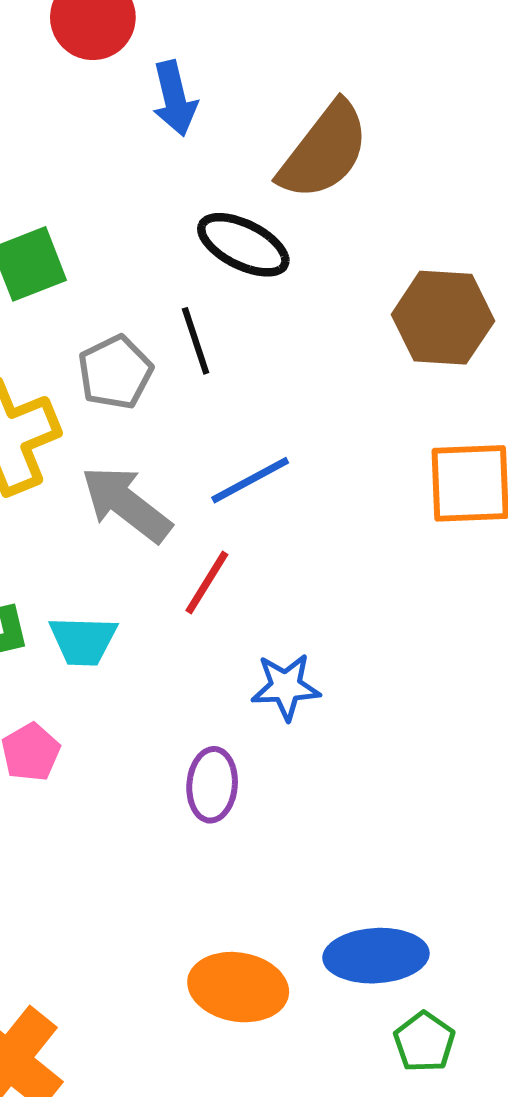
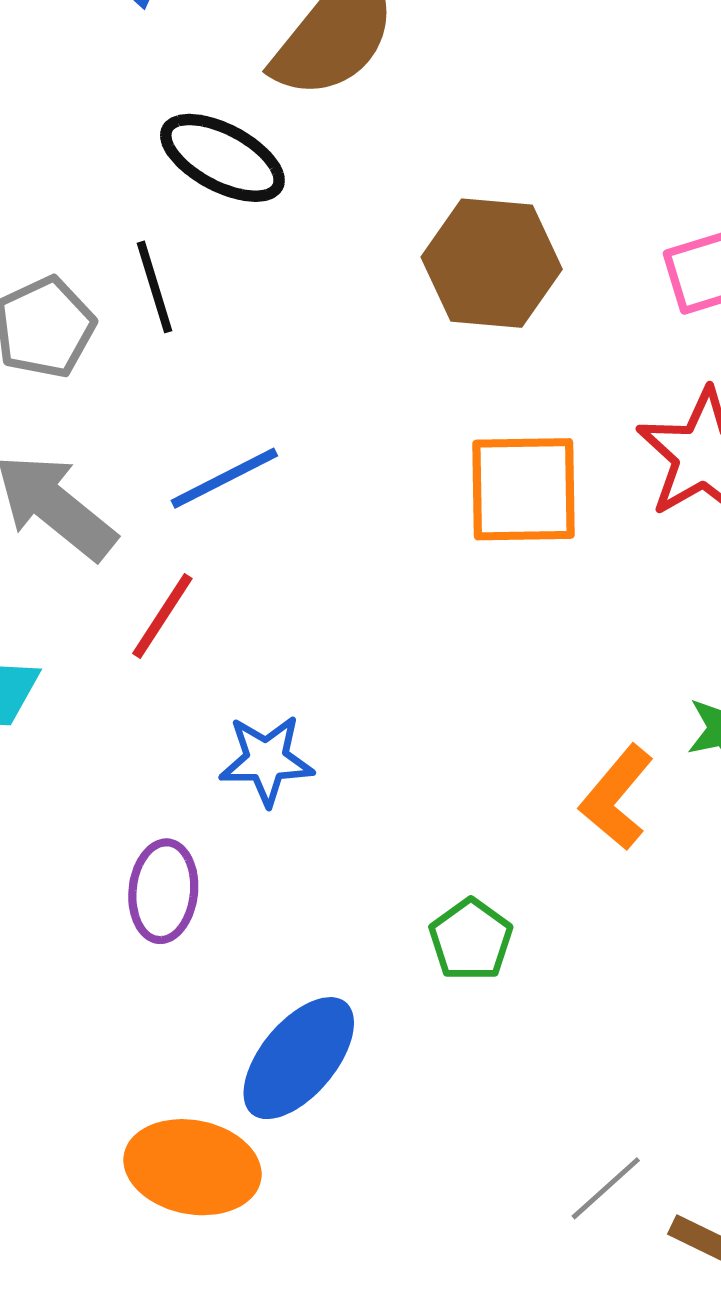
blue ellipse: (376, 956) -> (299, 1058), moved, turned -48
green pentagon: (424, 1042) -> (471, 940), moved

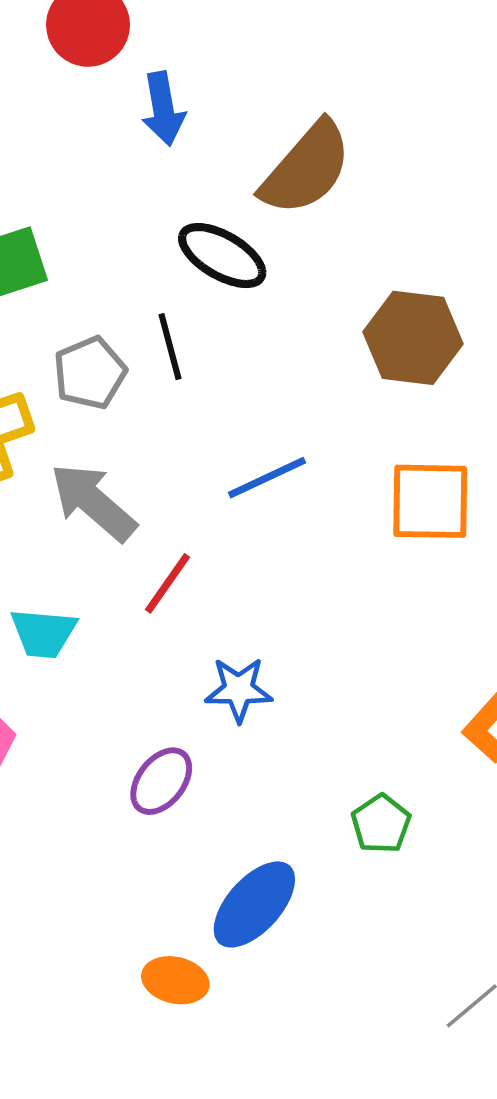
blue line: (224, 478) -> (267, 478), moved
purple ellipse: (163, 891) -> (161, 781), turned 30
orange ellipse: (192, 1167) -> (175, 980), size x0.7

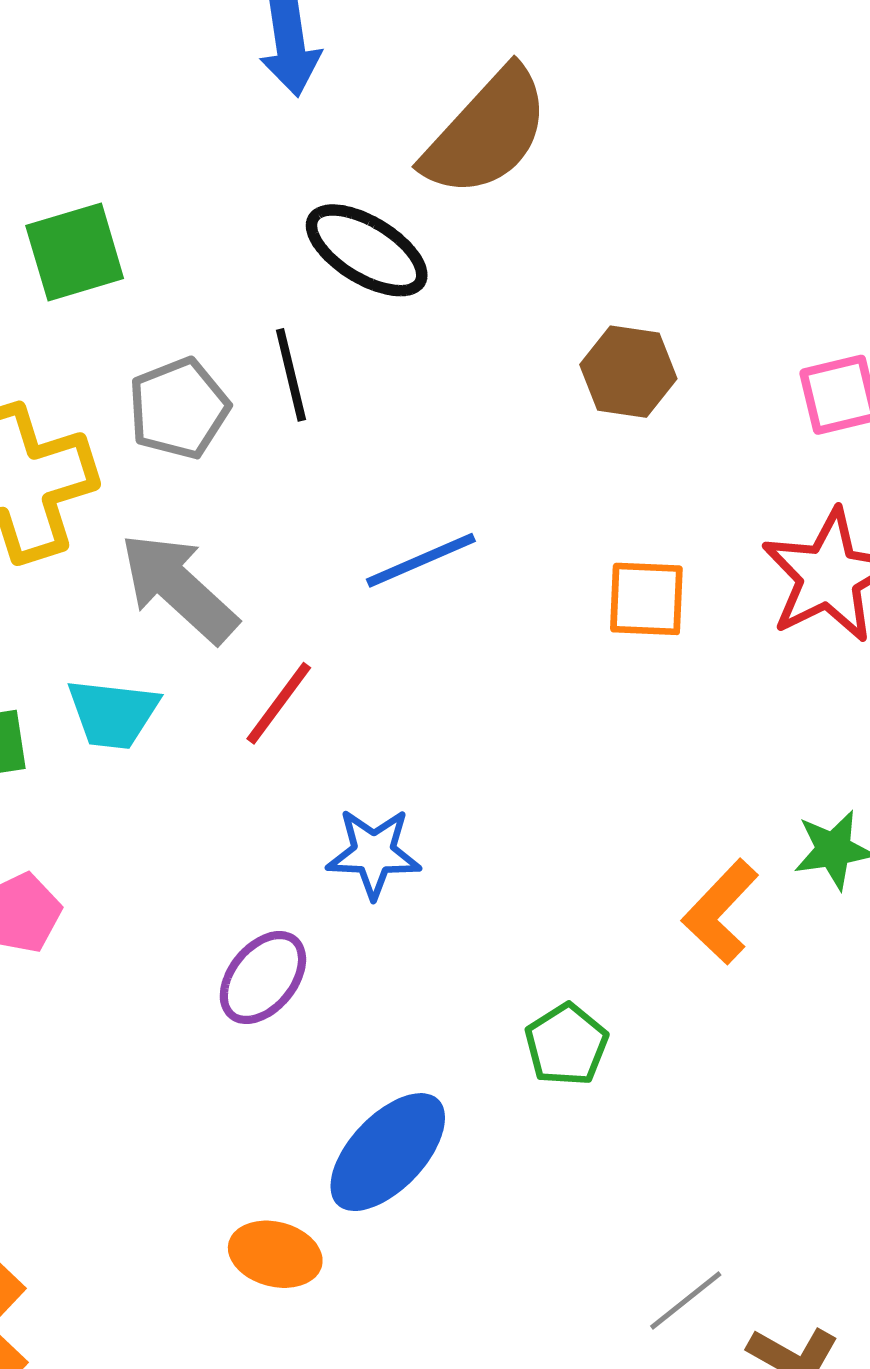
brown hexagon: (413, 338) -> (628, 372), size x0.7
orange square: (430, 501) -> (646, 599), size x0.7
cyan trapezoid: (43, 633) -> (113, 714), moved

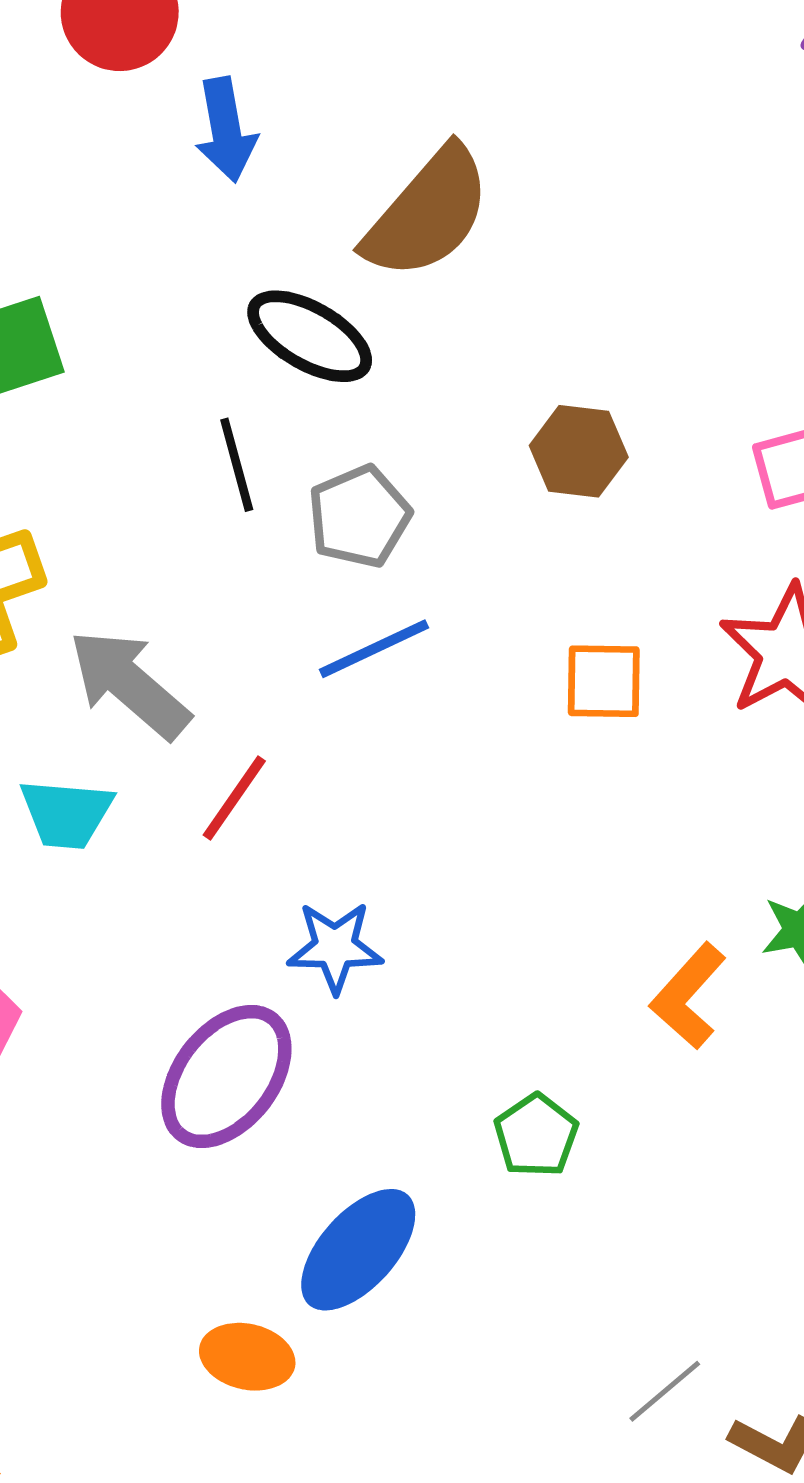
gray pentagon: (179, 408) -> (359, 517), moved
purple ellipse: (263, 978) -> (226, 1077), size x1.5

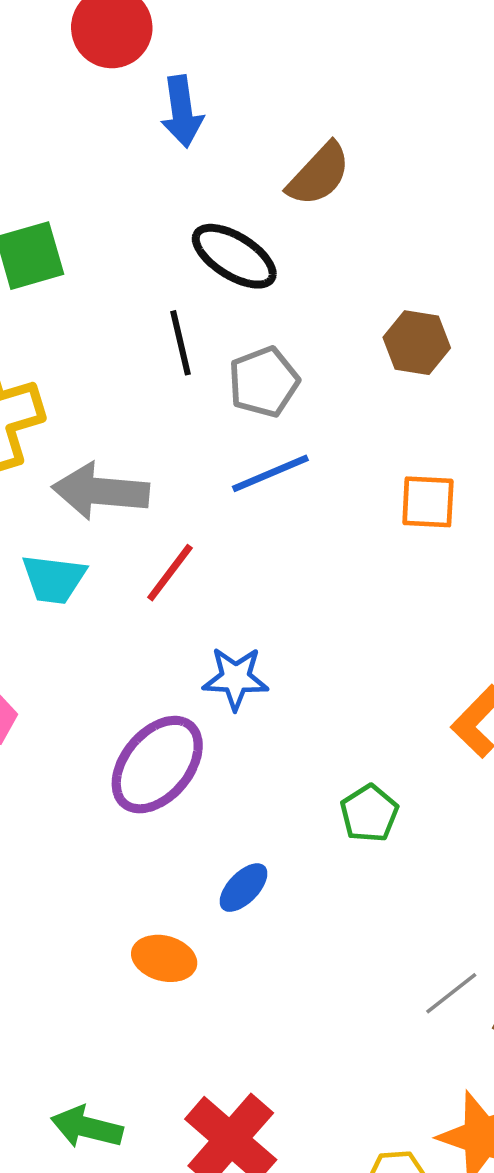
brown semicircle: (428, 213) -> (319, 174), size x0.7
gray arrow: (129, 684) -> (101, 491), turned -38
blue ellipse: (358, 1250) -> (243, 888), size x0.6

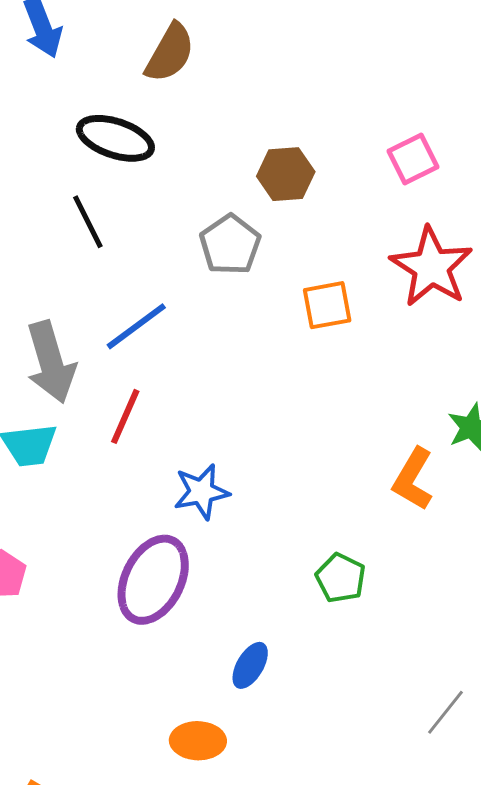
gray pentagon: (264, 382) -> (230, 245), moved
blue line: (270, 473) -> (136, 326), moved
gray arrow: (101, 491) -> (51, 362), turned -98

